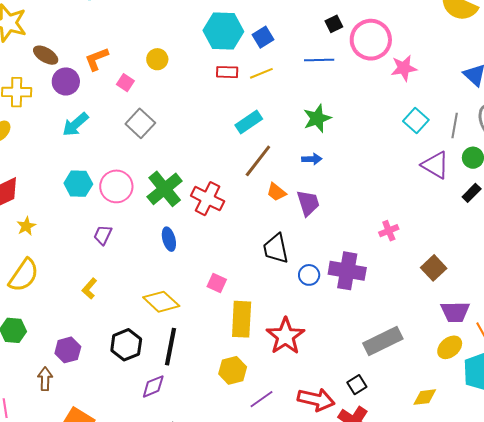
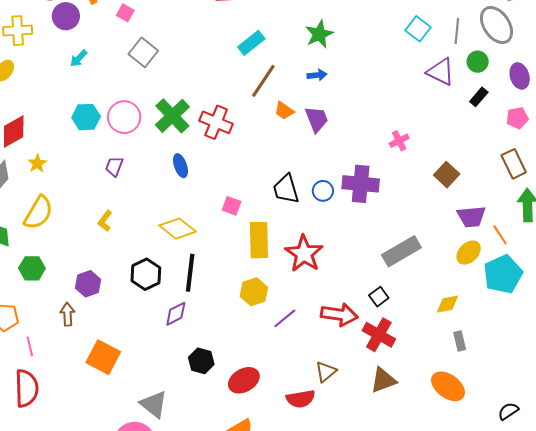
cyan arrow: (75, 124) -> (79, 58), size x0.7
black trapezoid: (276, 249) -> (286, 189), moved

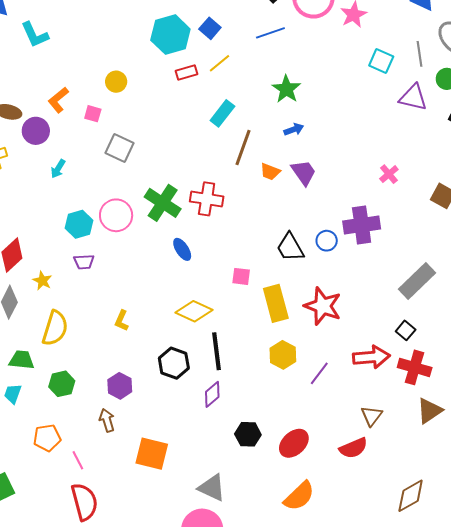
purple trapezoid: (114, 166) -> (84, 262), moved, turned -100

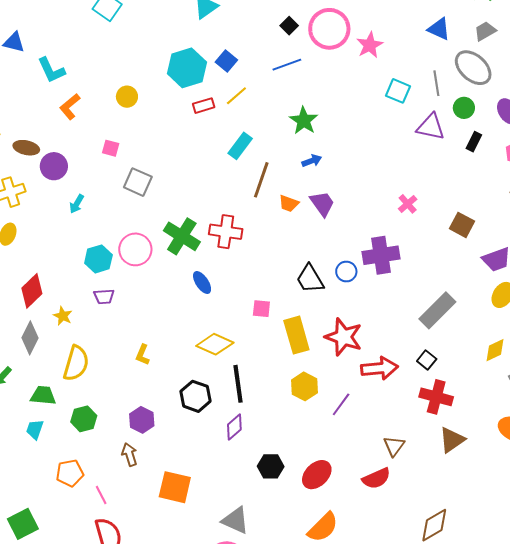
yellow circle: (116, 82) -> (127, 97), moved
orange L-shape: (58, 100) -> (70, 107), moved
red arrow: (371, 357) -> (379, 368), moved

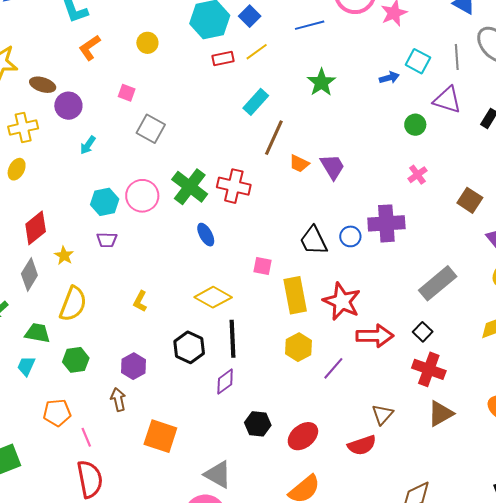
green circle: (464, 108) -> (415, 125), moved
blue arrow: (312, 161) -> (389, 78), moved

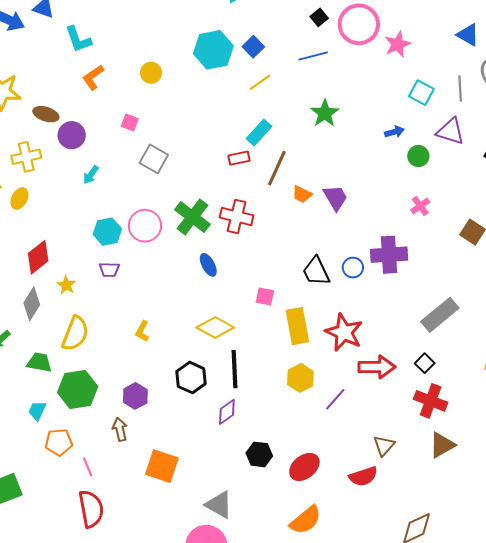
red rectangle: (223, 59) -> (239, 158), moved
blue arrow: (389, 78) -> (394, 132), moved
green hexagon: (76, 360) -> (78, 389), size x1.5
cyan trapezoid: (26, 366) -> (37, 411), moved

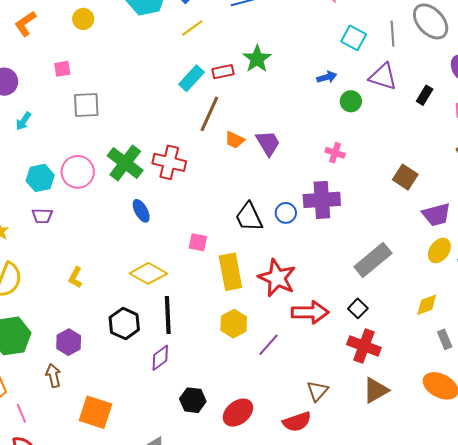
pink square: (130, 123) -> (62, 69), turned -30
red rectangle: (239, 158) -> (223, 72), moved
gray square: (154, 159) -> (86, 105), turned -32
pink cross: (420, 206) -> (335, 153), moved, turned -36

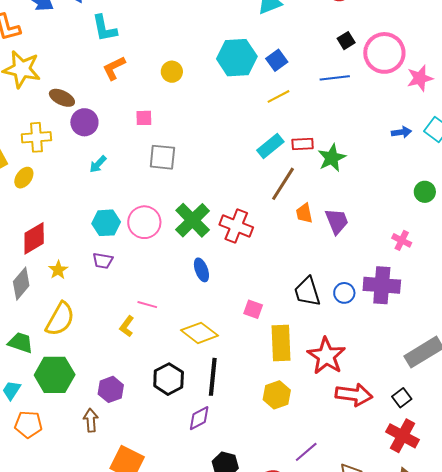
green star: (257, 59) -> (332, 158), moved
blue arrow: (327, 77) -> (401, 132), moved
orange trapezoid: (235, 140) -> (304, 213), turned 45
purple line: (269, 345) -> (306, 452), moved
pink line: (21, 413) -> (147, 305), moved, turned -60

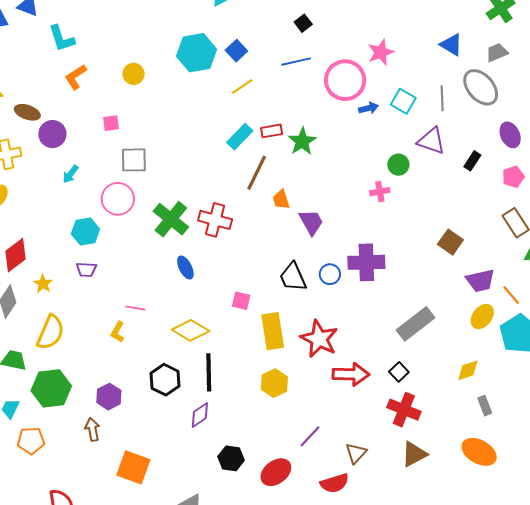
pink circle: (384, 53) -> (345, 80), moved
purple trapezoid: (337, 221) -> (311, 222), moved
pink circle: (144, 222) -> (118, 199), moved
pink cross: (402, 240) -> (380, 192), moved, turned -30

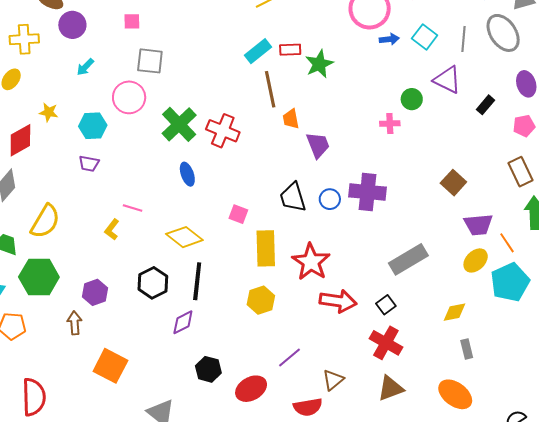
brown line: (257, 173) -> (270, 89), turned -45
yellow star: (43, 284) -> (49, 112), moved, turned -30

